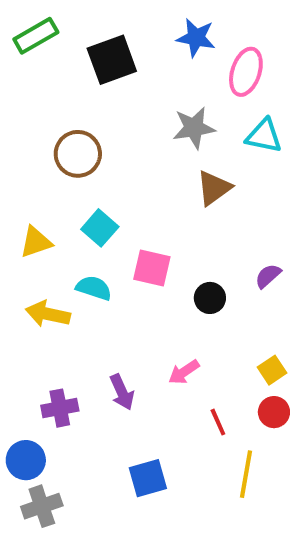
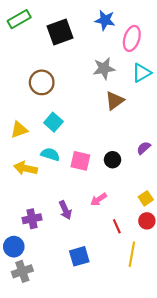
cyan triangle: (264, 136) -> (141, 73), turned -42
pink square: (152, 268) -> (80, 161), moved

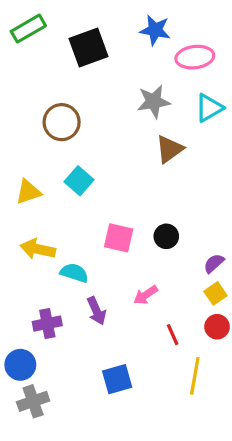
pink ellipse: (132, 38) -> (195, 57), turned 65
purple semicircle: (144, 148) -> (214, 263), moved
cyan semicircle: (50, 154) -> (74, 273), moved

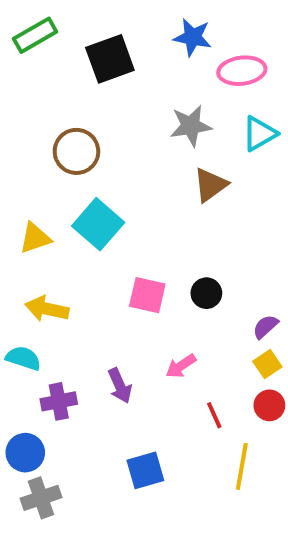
cyan square: (79, 181) -> (98, 224), size x1.4
cyan semicircle: (74, 273) -> (23, 358), moved

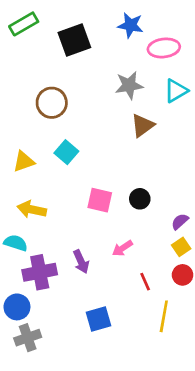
cyan square: (98, 224) -> (66, 152), size x0.7
purple cross: (59, 401) -> (40, 272), size x1.4

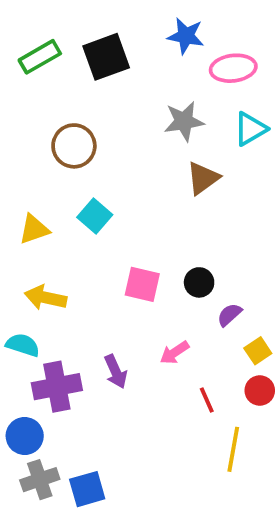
green rectangle: (24, 24) -> (40, 57), moved
purple semicircle: (180, 222) -> (229, 315), moved
blue square: (98, 319) -> (87, 489), moved

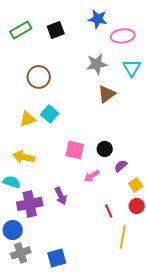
black square: (106, 57) -> (56, 30), size x0.7
cyan triangle: (250, 129) -> (132, 68), turned -30
yellow triangle: (34, 229) -> (28, 119), moved
pink arrow: (174, 353) -> (92, 176), moved
blue square: (87, 489) -> (57, 258), moved

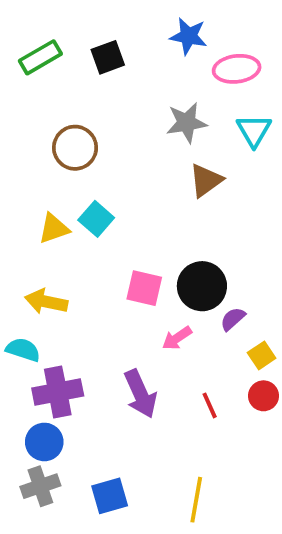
black circle: (105, 149) -> (202, 286), size x1.6
purple arrow: (61, 196) -> (140, 394), moved, size x1.4
blue circle: (13, 230) -> (44, 442), moved
yellow line: (123, 237) -> (196, 500), moved

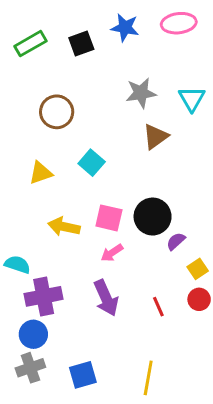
blue star: (188, 36) -> (125, 28), moved
pink ellipse: (237, 69) -> (179, 23), moved
cyan square: (96, 219) -> (92, 163), moved
yellow arrow: (46, 302) -> (64, 227), moved
pink arrow: (177, 338) -> (112, 253), moved

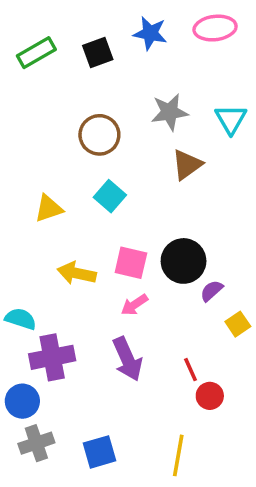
brown circle: (57, 112) -> (99, 135), moved
red circle: (199, 299) -> (210, 396), moved
blue circle: (33, 334) -> (22, 401), moved

